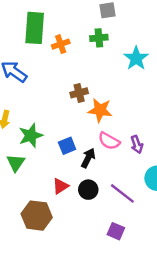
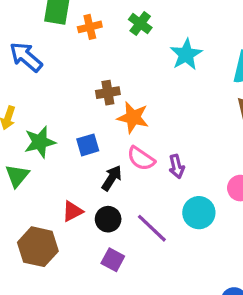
green cross: (99, 38) -> (140, 23), turned 36
blue square: (67, 146) -> (88, 145), moved
purple square: (116, 231) -> (113, 260), moved

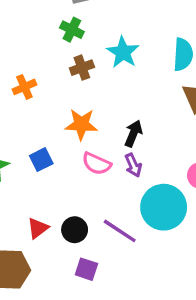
orange cross: (90, 27) -> (24, 87), moved
brown cross: (108, 93) -> (82, 68), moved
black arrow: (112, 178) -> (133, 134), moved
cyan circle: (199, 213) -> (164, 207), size x1.4

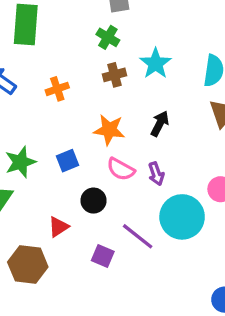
black arrow: (133, 134) -> (160, 124), moved
black circle: (75, 230) -> (94, 201), moved
purple square: (86, 269) -> (103, 256), moved

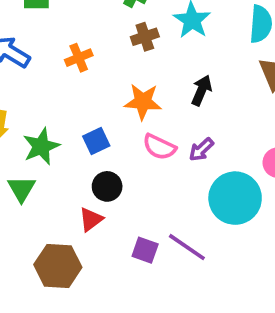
purple arrow: (156, 174) -> (201, 149), turned 70
black circle: (94, 201) -> (107, 186), moved
purple line: (138, 236) -> (187, 247), moved

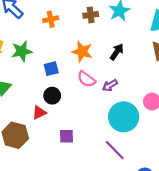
green star: (41, 146) -> (22, 51), moved
purple line: (187, 247) -> (115, 150), moved
purple square: (145, 250) -> (67, 136), turned -32

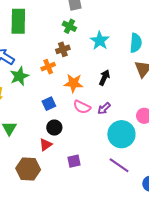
brown cross: (91, 15) -> (63, 49), moved
orange cross: (51, 19) -> (48, 67), moved
green star: (22, 51) -> (19, 76), moved

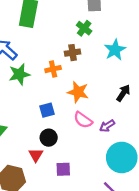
black arrow: (104, 78) -> (123, 93), moved
red triangle: (46, 145) -> (36, 155), turned -32
purple square: (74, 161) -> (63, 169), moved

